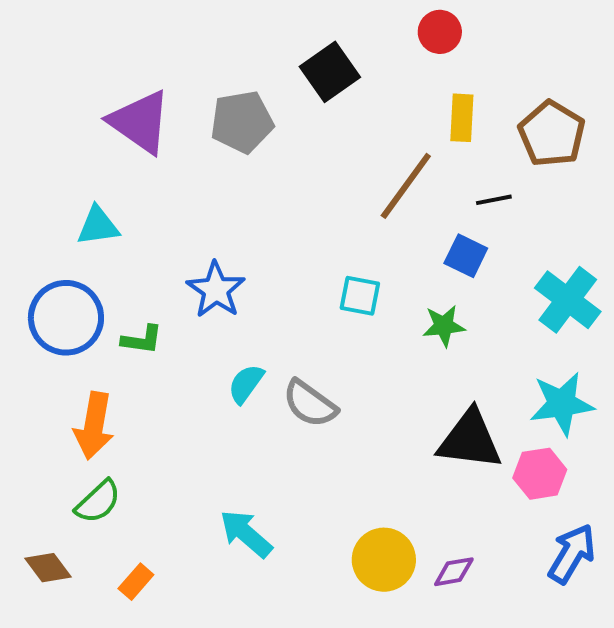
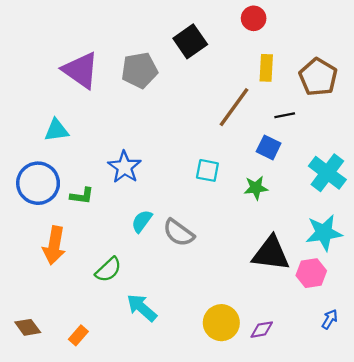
green semicircle: (98, 502) -> (108, 270), moved
blue arrow: (572, 554) -> (330, 319), size x0.6

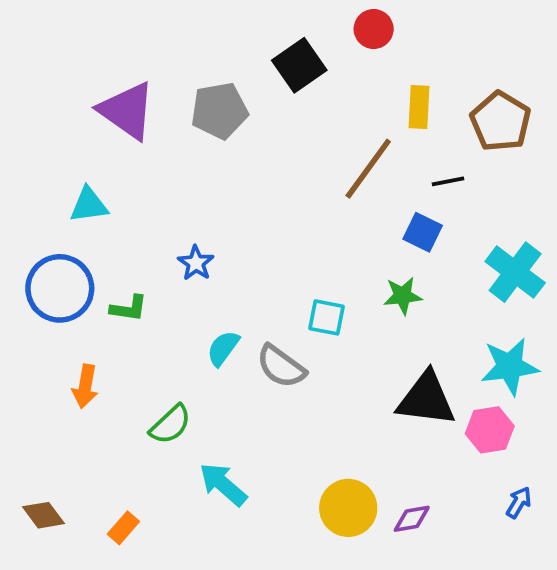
red circle: (254, 18) -> (374, 29), moved
blue star: (124, 167) -> (196, 263), size x0.7
cyan square: (207, 170) -> (326, 317), moved
orange arrow: (54, 245) -> (85, 386), size x0.7

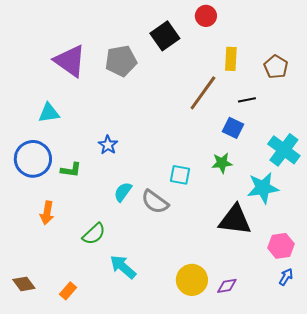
brown pentagon: (501, 122) -> (276, 67), size x0.7
cyan star: (510, 366) -> (263, 188), moved
pink hexagon: (490, 430) -> (281, 246), moved

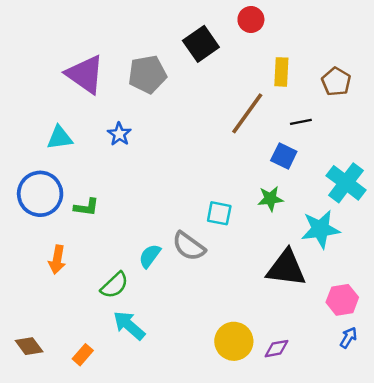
blue star: (108, 145) -> (119, 134), moved
cyan semicircle: (123, 192) -> (150, 256), moved
cyan arrow: (123, 267) -> (129, 325), moved

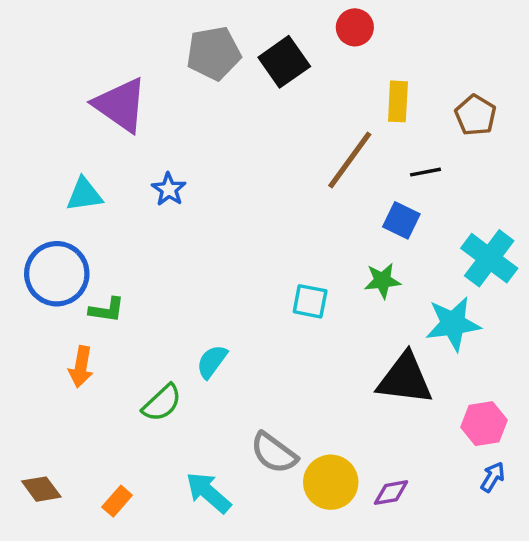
gray pentagon: (147, 74) -> (214, 53), moved
green L-shape: (86, 207) -> (107, 310), moved
gray semicircle: (189, 246) -> (274, 453), moved
cyan arrow: (129, 325) -> (208, 493), moved

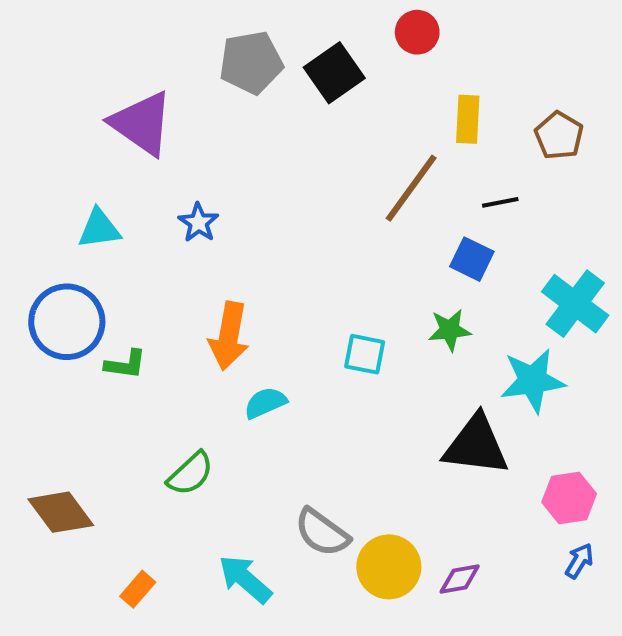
cyan semicircle: (212, 362) -> (265, 403), moved, turned 30
orange arrow: (81, 367) -> (229, 336), moved, size x1.4
brown diamond: (41, 489) -> (61, 512), moved, size x1.4

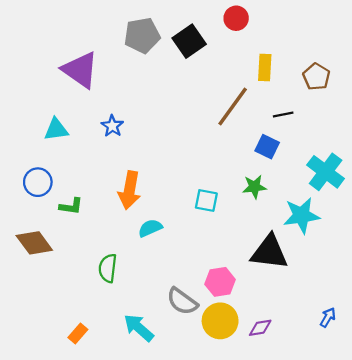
blue circle: (67, 322) -> (38, 182), size x0.7
green semicircle: (190, 474) -> (108, 268), turned 140
pink hexagon: (569, 498) -> (220, 282), moved
brown diamond: (61, 512) -> (34, 243), moved

